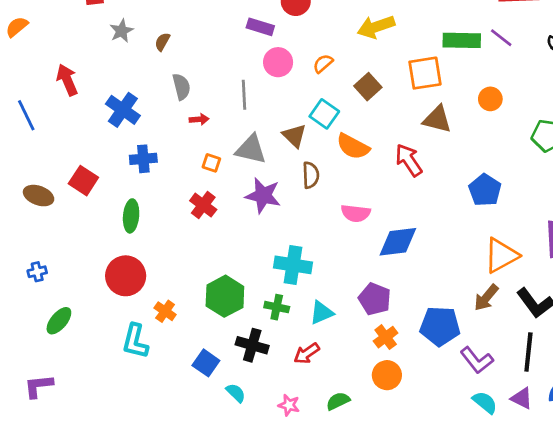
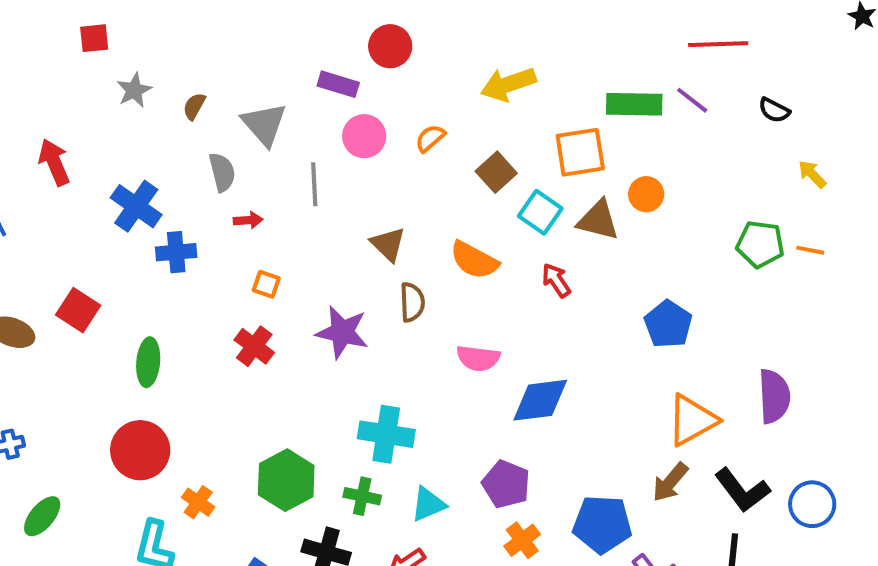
orange circle: (490, 99) -> (646, 194), moved
cyan square: (324, 114) -> (540, 212), moved
gray triangle: (251, 149) -> (264, 124), moved, turned 36
blue cross: (143, 159) -> (176, 252), moved
red arrow: (409, 160) -> (556, 280), size x0.7

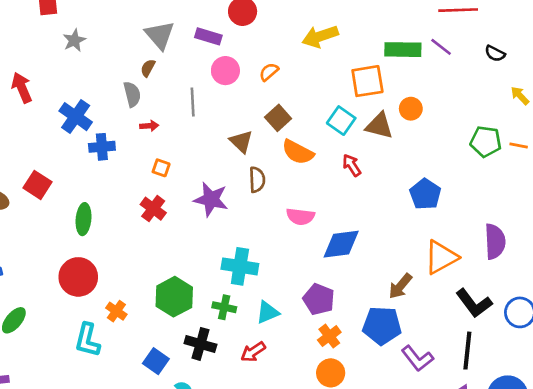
brown semicircle: (194, 106) -> (148, 68), moved
gray triangle: (264, 124) -> (160, 35), moved
brown square: (496, 172) -> (278, 118), moved
brown arrow: (670, 482) -> (400, 286), moved

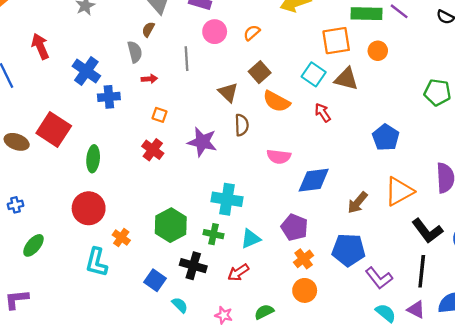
orange circle: (411, 109) -> (378, 51), moved
red square: (37, 185) -> (54, 130), size x1.4
brown arrow: (400, 286) -> (358, 203), moved

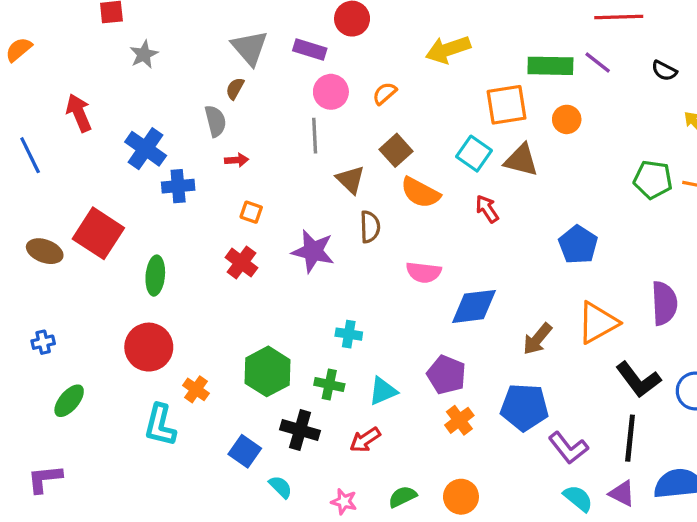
gray line: (186, 59) -> (315, 136), moved
cyan cross: (227, 199) -> (349, 334), size x0.6
orange circle: (305, 290) -> (461, 497), moved

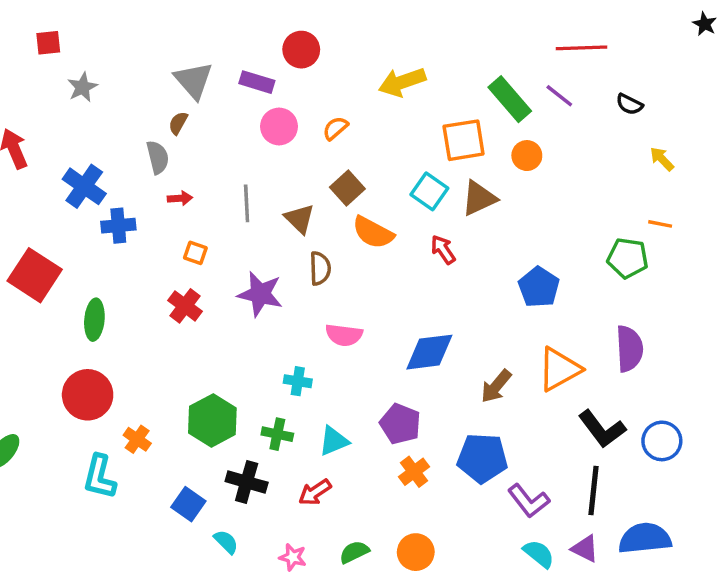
green rectangle: (550, 66) -> (510, 99), turned 48
gray line: (315, 136) -> (247, 203), moved
brown triangle: (521, 160) -> (479, 198), turned -39
green pentagon: (653, 180) -> (628, 258), moved
pink semicircle: (424, 272) -> (344, 335), moved

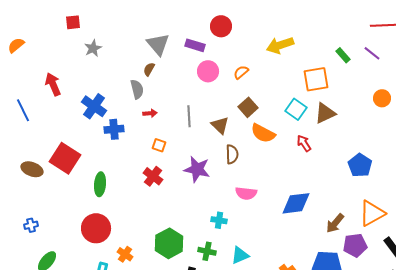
green rectangle: (510, 99) -> (343, 55), size x0.6
orange circle: (527, 156) -> (382, 98), moved
purple pentagon: (400, 424) -> (355, 245), moved, turned -30

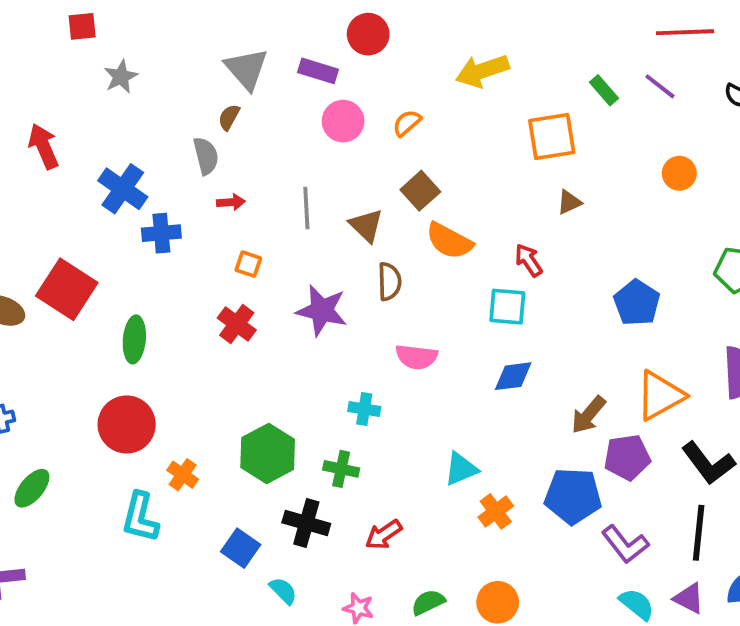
cyan square: (296, 109) -> (507, 307), moved, turned -30
brown triangle: (325, 113) -> (569, 202), size x0.6
blue diamond: (296, 203) -> (513, 376), size x0.7
cyan triangle: (240, 255) -> (461, 469), moved

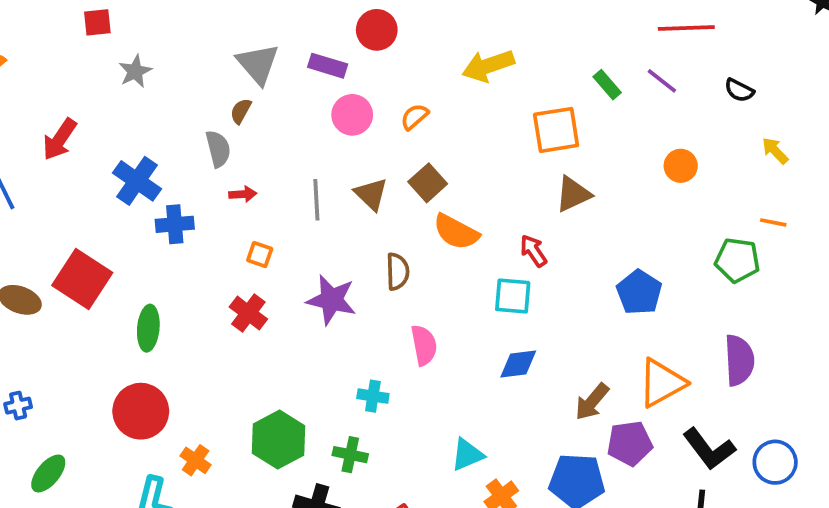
red arrow: (44, 146) -> (60, 139), turned -123
brown triangle: (569, 202) -> (573, 194), size x1.5
brown triangle: (366, 225) -> (371, 194), moved
pink semicircle: (416, 357) -> (424, 345), turned -108

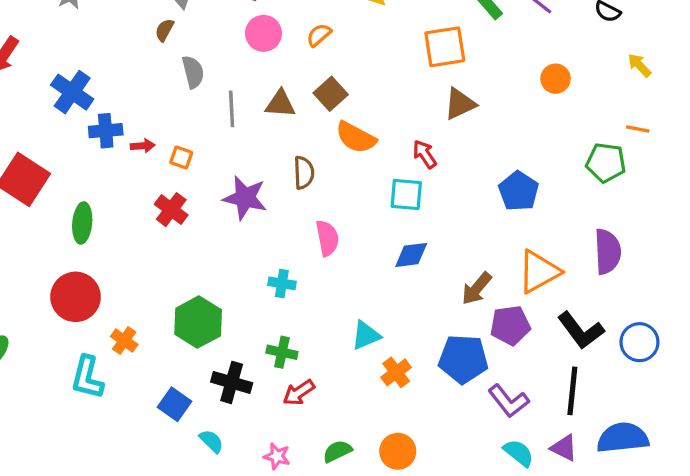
gray semicircle: (218, 149) -> (193, 72), moved
red arrow: (243, 194) -> (143, 146), moved
brown triangle: (371, 194) -> (280, 104), turned -40
green cross: (350, 455) -> (282, 352), moved

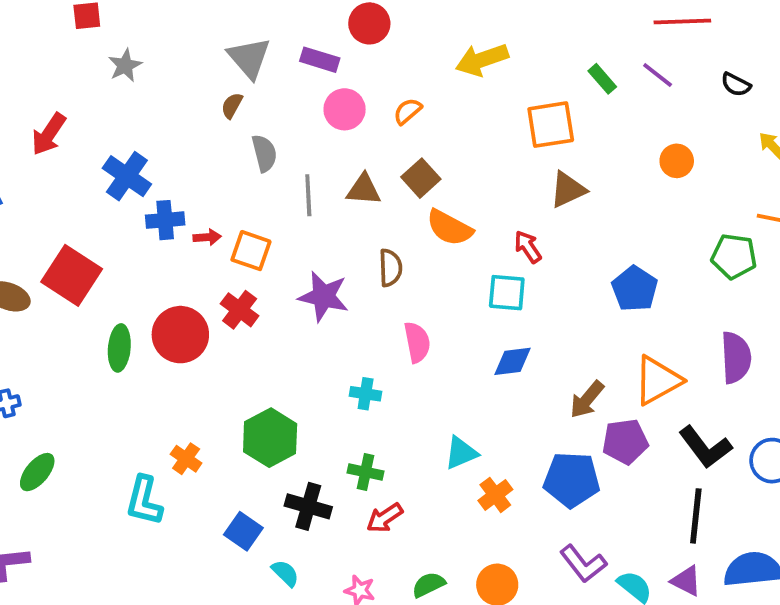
orange square: (181, 158) -> (251, 251), size x1.5
green ellipse: (82, 223) -> (119, 348), moved
red circle: (76, 297) -> (180, 335), moved
purple L-shape: (509, 401) -> (583, 564), moved

